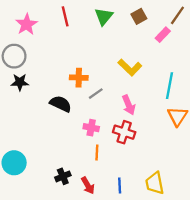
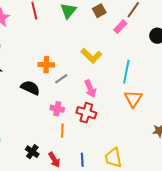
black cross: (63, 176) -> (32, 152), turned -32

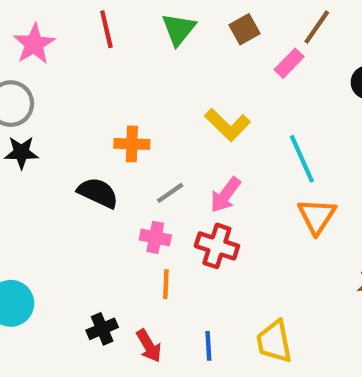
cyan line: (126, 72) -> (302, 159), turned -35
gray line: (61, 79) -> (170, 193), moved
pink arrow: (90, 89) -> (225, 195), turned 60
black cross: (32, 152) -> (102, 329), turned 32

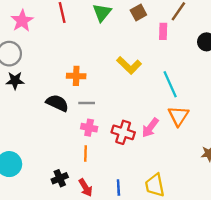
pink rectangle: (289, 63) -> (163, 31), turned -42
gray line: (170, 193) -> (87, 103), moved, turned 35
pink arrow: (225, 195) -> (150, 128), moved
orange line: (166, 284) -> (86, 154), moved

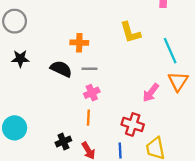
yellow L-shape: (129, 65) -> (130, 32), turned 30
black star: (15, 81) -> (20, 59), moved
pink cross: (89, 128) -> (92, 93), turned -35
red cross: (123, 132) -> (133, 124), moved

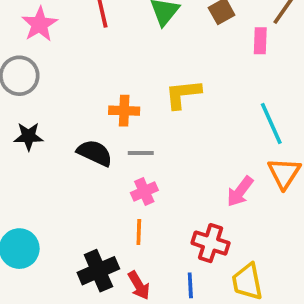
yellow L-shape: (130, 32) -> (183, 94), moved, turned 100
black cross: (63, 141) -> (98, 271), size x1.5

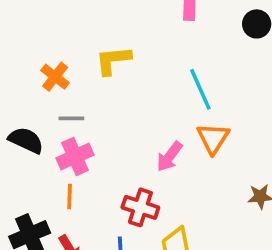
orange cross: (124, 111) -> (55, 77), turned 36
black semicircle: (95, 153) -> (26, 140), moved
pink cross: (144, 192) -> (75, 157), size x1.4

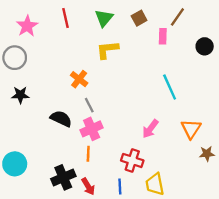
yellow L-shape: (113, 60) -> (107, 50), moved
gray line: (71, 118) -> (89, 105), turned 63
orange triangle: (213, 138) -> (191, 129), moved

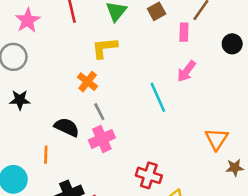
yellow L-shape: (107, 50) -> (104, 48), moved
cyan line: (170, 87) -> (158, 97), moved
pink arrow: (150, 129) -> (187, 71), moved
orange line: (88, 154) -> (46, 155), moved

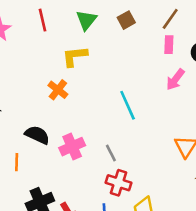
pink rectangle: (184, 32) -> (169, 45), moved
pink arrow: (187, 71) -> (175, 79), moved
gray line: (99, 112) -> (111, 153), moved

